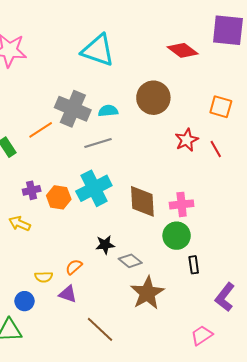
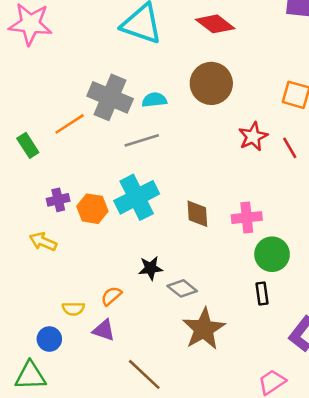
red diamond: (183, 50) -> (215, 24), moved
brown diamond: (142, 201) -> (197, 214), size x0.7
green circle: (177, 236) -> (272, 254), moved

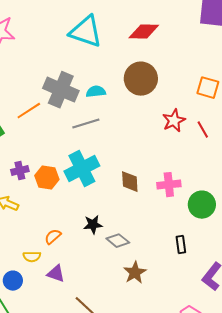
red diamond: (215, 24) -> (144, 32), turned -36
green circle: (272, 254) -> (202, 205), moved
orange semicircle: (111, 296) -> (53, 237), moved
brown star: (204, 329) -> (135, 273), size x0.7

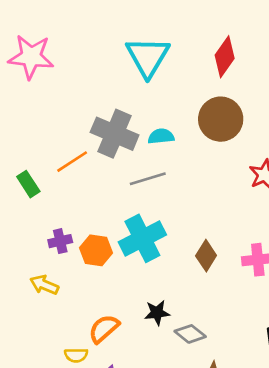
cyan triangle: (86, 32) -> (148, 57), turned 42
red diamond: (144, 32) -> (225, 57), turned -56
brown diamond: (130, 182) -> (206, 256), turned 35
orange semicircle: (53, 237) -> (104, 329), size x1.4

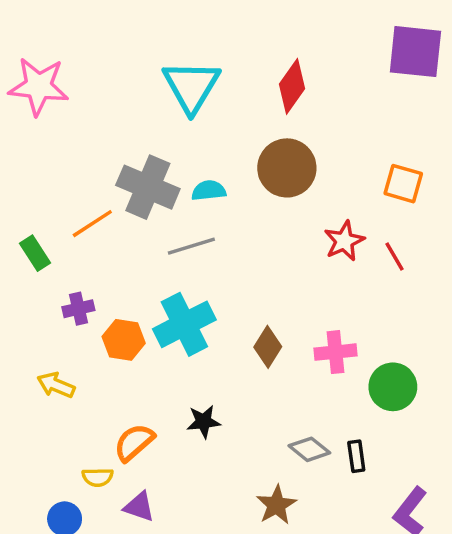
purple cross: (60, 241) -> (78, 309), moved
gray diamond: (190, 334) -> (309, 449), moved

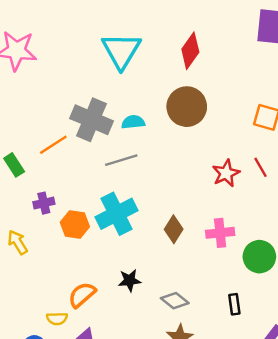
red star: (344, 241) -> (226, 173), moved
yellow arrow: (56, 385) -> (18, 242), moved, turned 35
gray diamond: (309, 449) -> (175, 301), moved

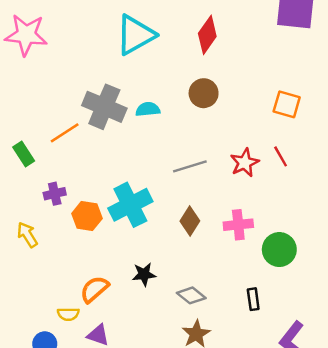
cyan triangle: (121, 51) -> (135, 35), turned 30
brown circle: (187, 107) -> (204, 93), size x0.7
gray line: (121, 160) -> (190, 166), moved

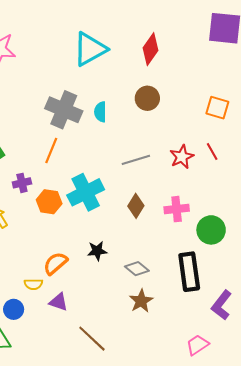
cyan semicircle: (148, 109) -> (100, 112), turned -84
orange line: (65, 133) -> (51, 151), moved, turned -35
black rectangle: (253, 299) -> (189, 272), size x2.0

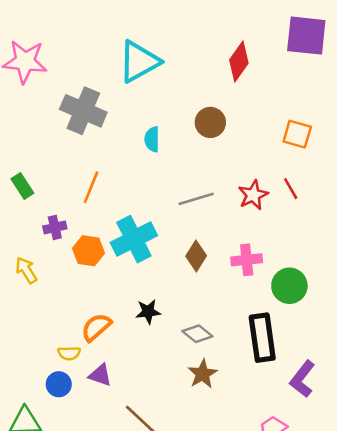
red diamond: (150, 49) -> (239, 62), moved
gray cross: (64, 110) -> (83, 111), moved
blue circle: (14, 309) -> (59, 384), moved

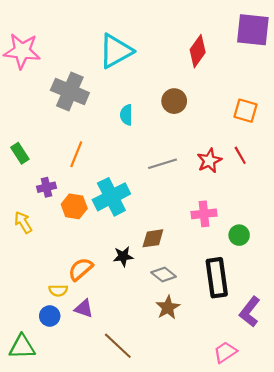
brown diamond: (196, 256) -> (153, 238), moved, turned 50
green circle: (289, 286) -> (239, 235), size x0.7

